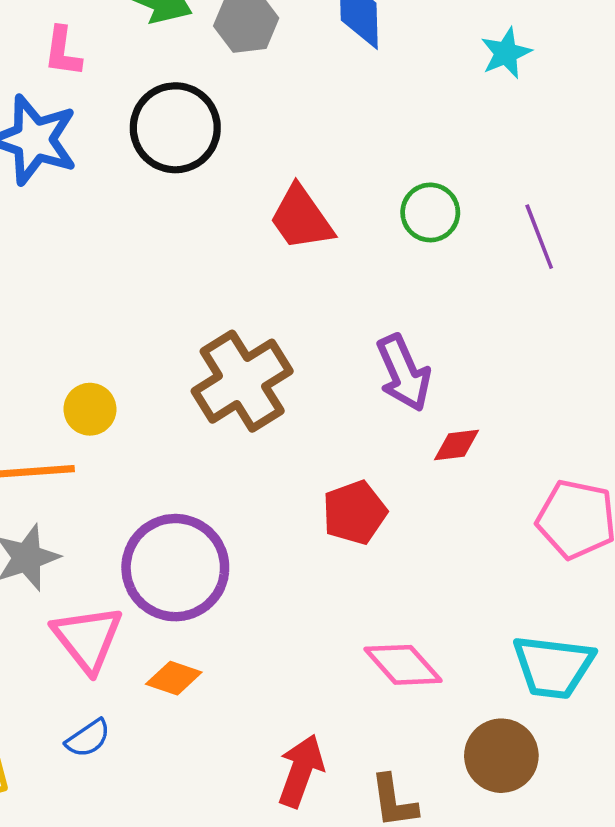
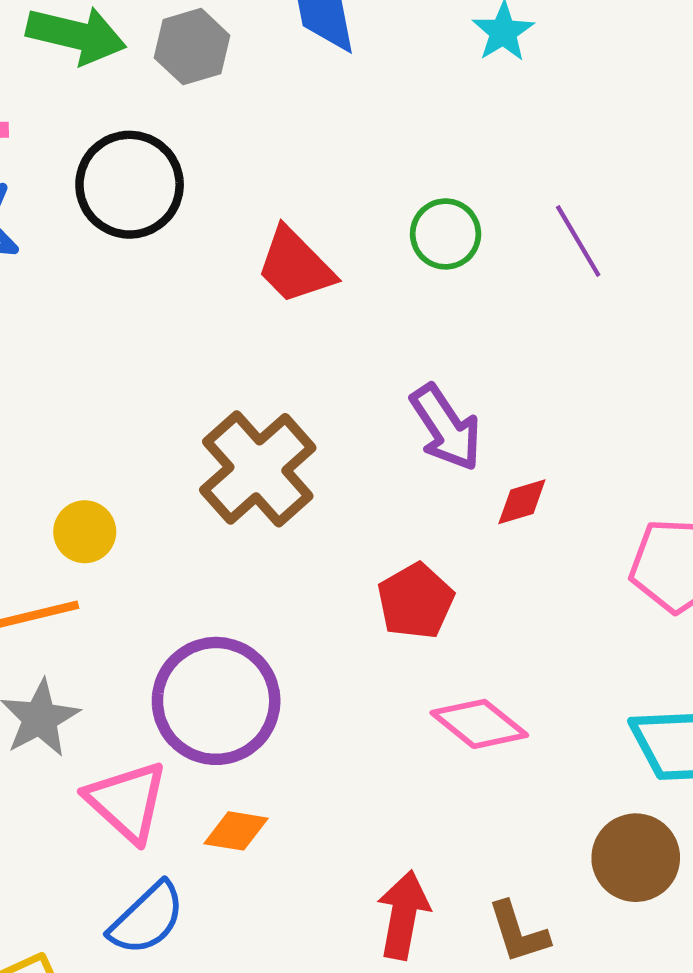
pink diamond: (403, 665) -> (479, 724), moved
blue semicircle: (88, 738) -> (147, 919), size x1.5

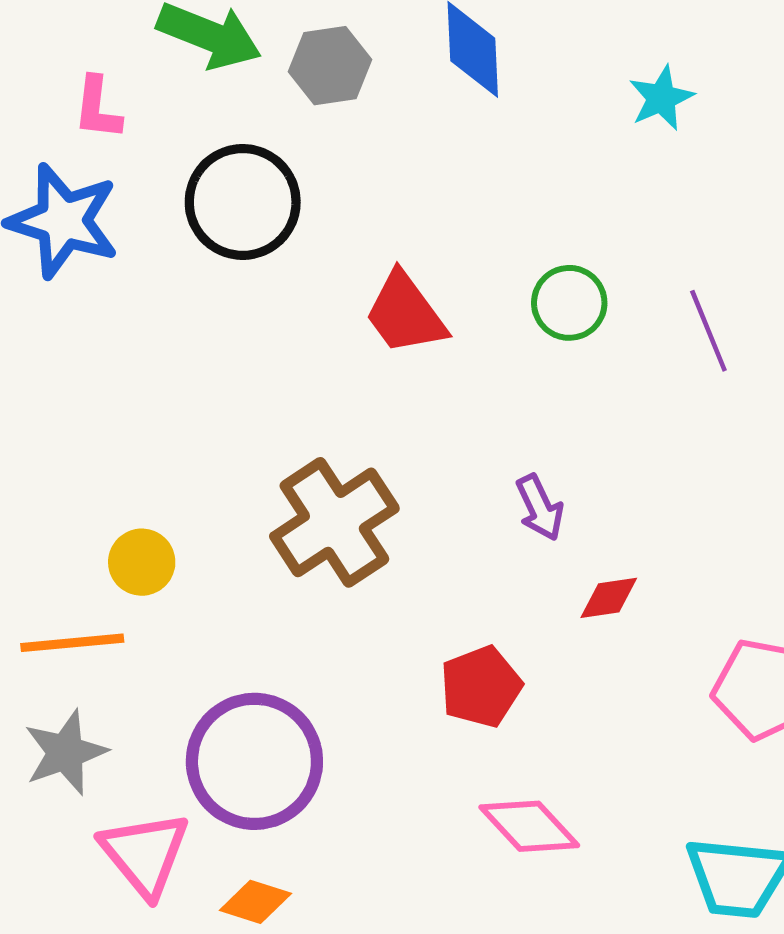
purple arrow: (446, 428) -> (540, 508), size x0.7

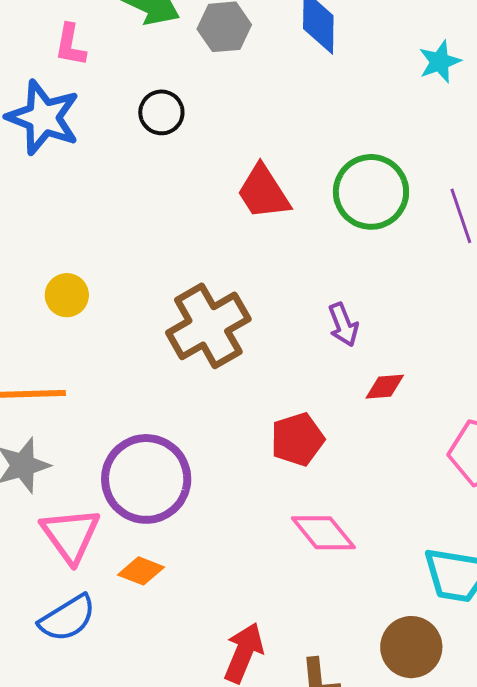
black circle: (243, 202) -> (161, 112), size x0.6
green circle: (569, 303) -> (371, 192), size x1.5
yellow circle: (142, 562) -> (67, 295), moved

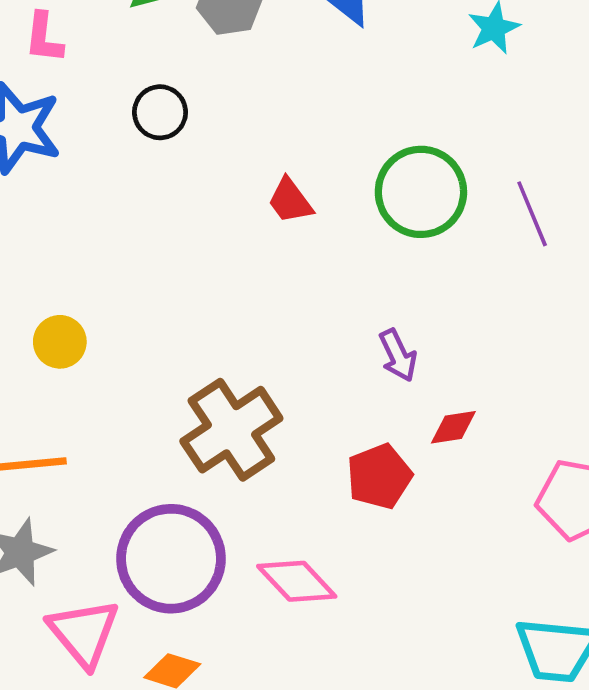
red trapezoid: (263, 192) -> (290, 201), size x0.7
brown cross: (208, 326) -> (231, 430), moved
red pentagon: (297, 439) -> (379, 476), moved
pink diamond: (323, 533) -> (297, 581), moved

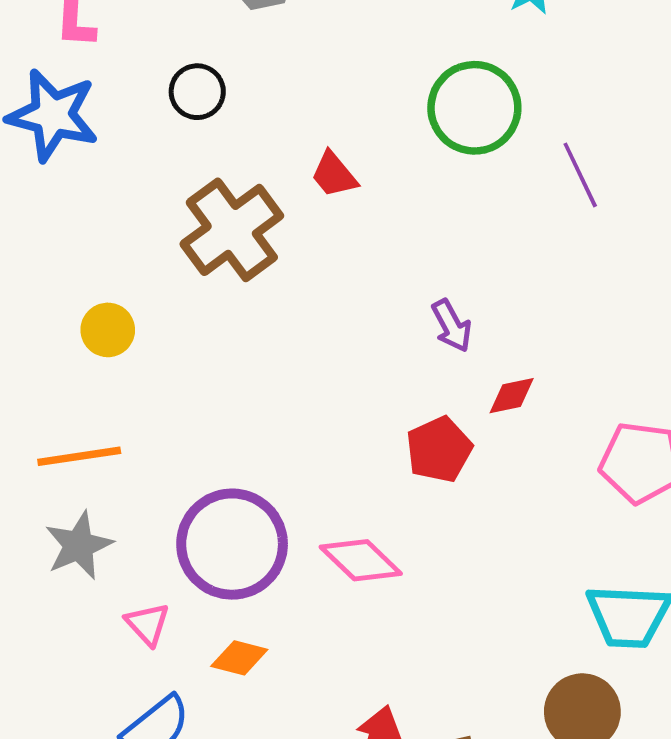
green circle: (421, 192) -> (474, 108), moved
brown cross: (231, 430) -> (232, 230), moved
pink triangle: (84, 633) -> (147, 624), size x0.6

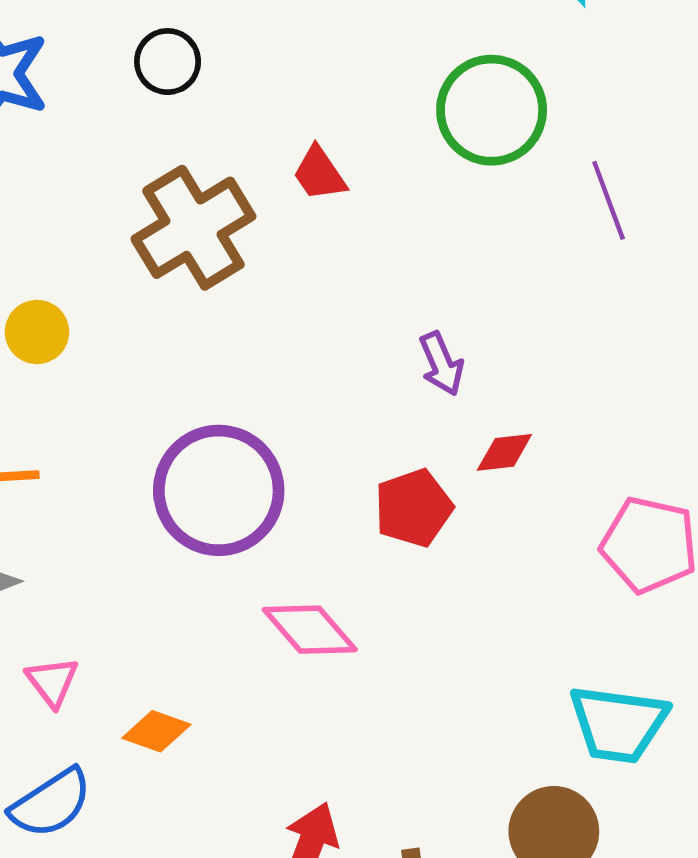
purple circle: (232, 544) -> (219, 490), moved

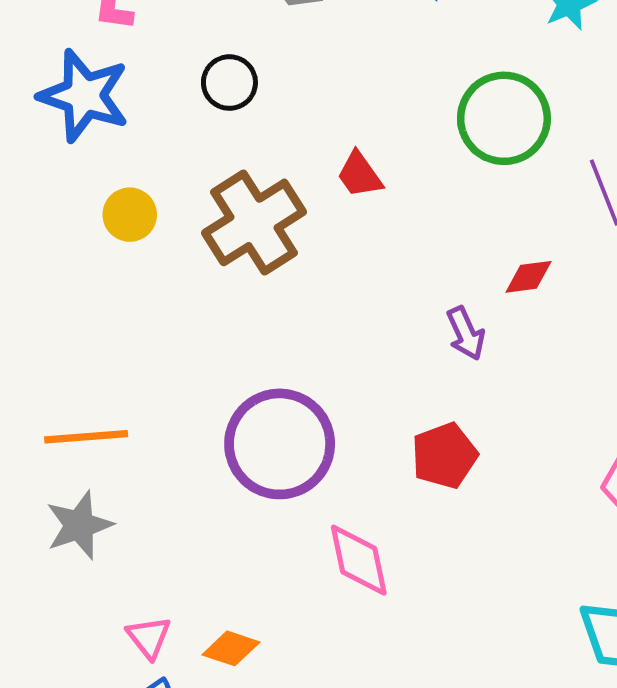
yellow circle: (37, 332) -> (130, 215), moved
red diamond: (504, 452) -> (529, 277), moved
pink diamond: (310, 630) -> (359, 560), turned 30
pink triangle: (52, 682) -> (149, 637), moved

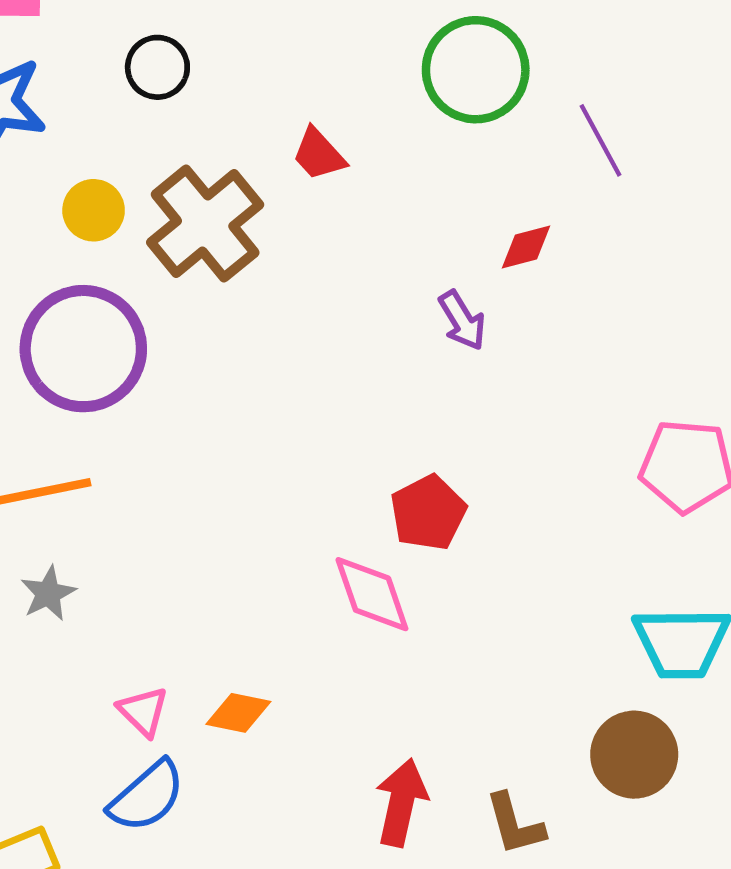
yellow circle: (130, 215) -> (94, 210), moved
purple circle: (280, 444) -> (83, 349), moved
red pentagon: (444, 456) -> (428, 513), moved
gray star: (79, 525) -> (48, 593), size x0.7

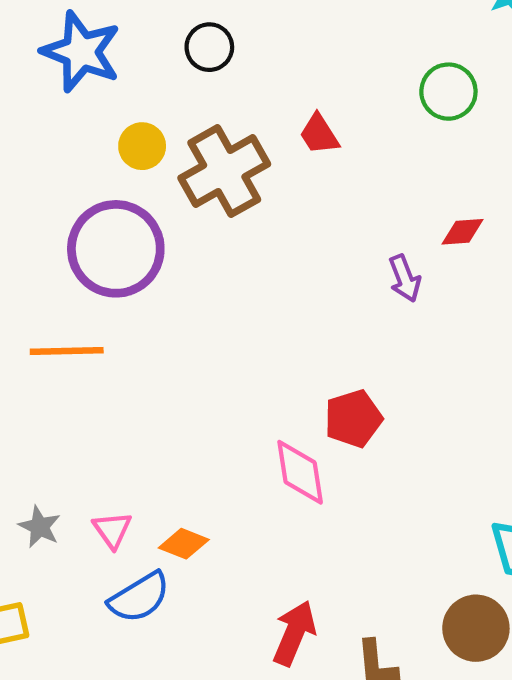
green circle: (476, 70) -> (448, 92), size x0.7
gray star: (48, 593) -> (40, 527), moved, turned -30
blue semicircle: (147, 796) -> (139, 597), moved

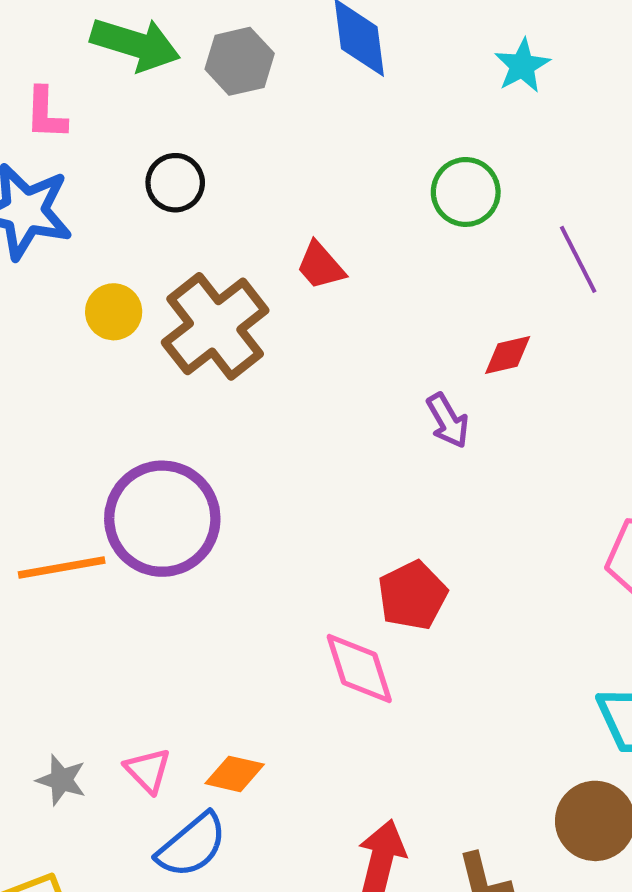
purple circle: (116, 249) -> (162, 519), moved

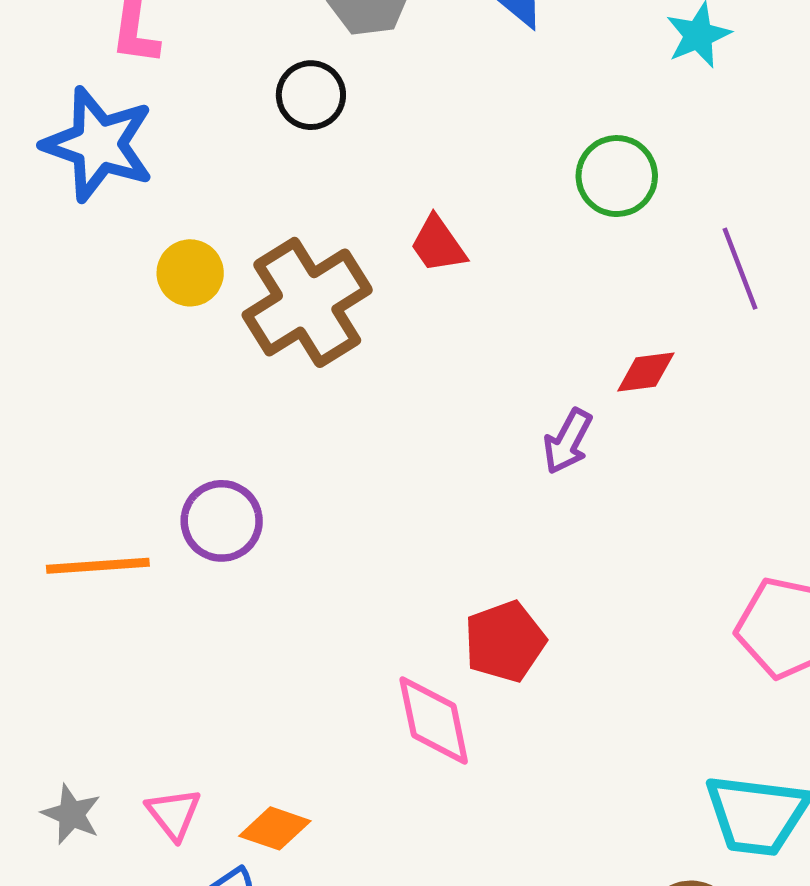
black circle: (175, 183) -> (311, 95), moved
purple arrow: (448, 421) -> (568, 441), turned 52
purple circle: (162, 519) -> (222, 521), size x0.6

